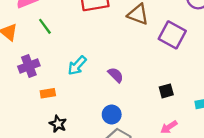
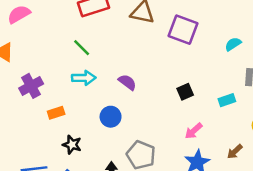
green line: (45, 26) -> (82, 48), moved
cyan arrow: (77, 65) -> (84, 78), turned -125
blue circle: (112, 115) -> (111, 117), moved

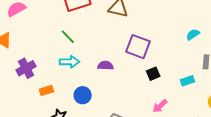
purple square: (183, 30) -> (138, 47), moved
purple semicircle: (127, 82) -> (105, 66), turned -35
blue circle: (111, 117) -> (83, 95), moved

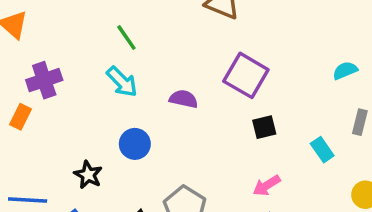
cyan arrow: (70, 62) -> (122, 82), turned 36
cyan rectangle: (188, 81) -> (322, 150), turned 64
orange rectangle: (46, 90) -> (20, 117), moved, turned -56

